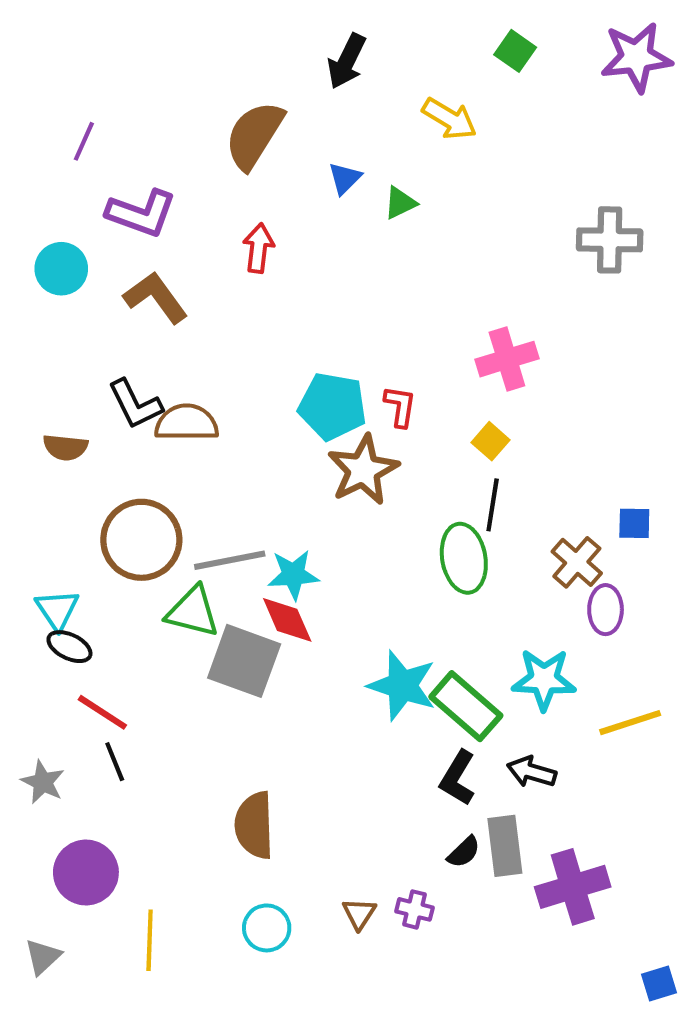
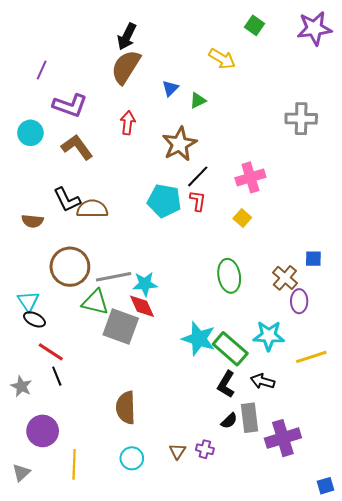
black arrow: (347, 61) -> (127, 37), moved
brown star: (363, 470) -> (179, 144), moved
black line: (493, 505) -> (198, 176), moved, turned 35

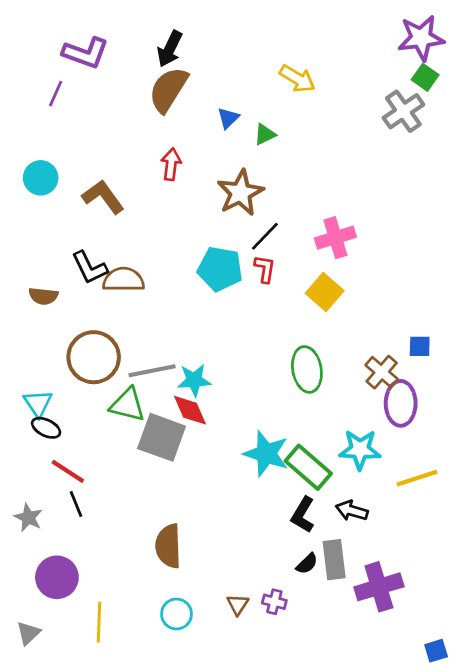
green square: (255, 25) -> (425, 77), moved
purple L-shape: (70, 105) -> (85, 53), moved
gray cross: (301, 119) -> (403, 111), moved, turned -36
yellow square: (242, 218) -> (325, 292), size x1.5
purple ellipse: (299, 301) -> (401, 403), size x1.4

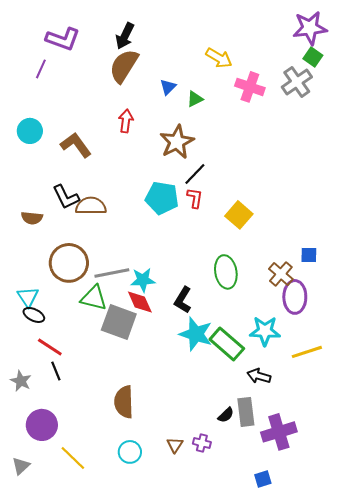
pink cross: (335, 238) -> (250, 87), moved, turned 36
black L-shape: (303, 515) -> (183, 300), moved
yellow line: (99, 622) -> (73, 458), turned -48
blue square: (436, 651) -> (263, 479), moved

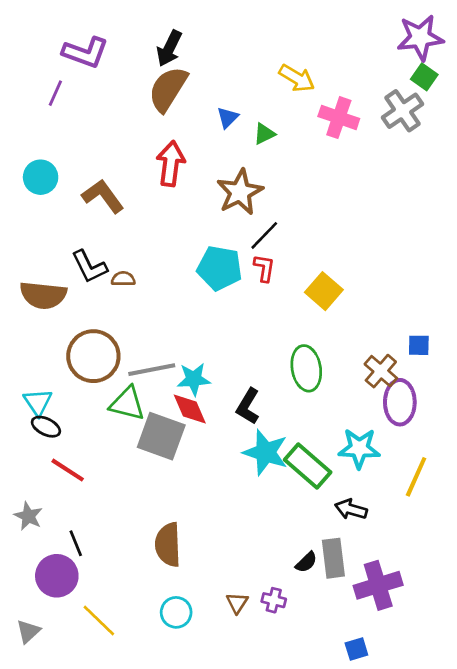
red arrow: (126, 121) -> (171, 164), size x1.4
brown semicircle: (91, 206) -> (123, 279), size x0.6
brown semicircle: (32, 218) -> (43, 295), size x1.6
yellow line: (307, 352) -> (416, 477), turned -48
black line: (56, 371) -> (76, 543), moved

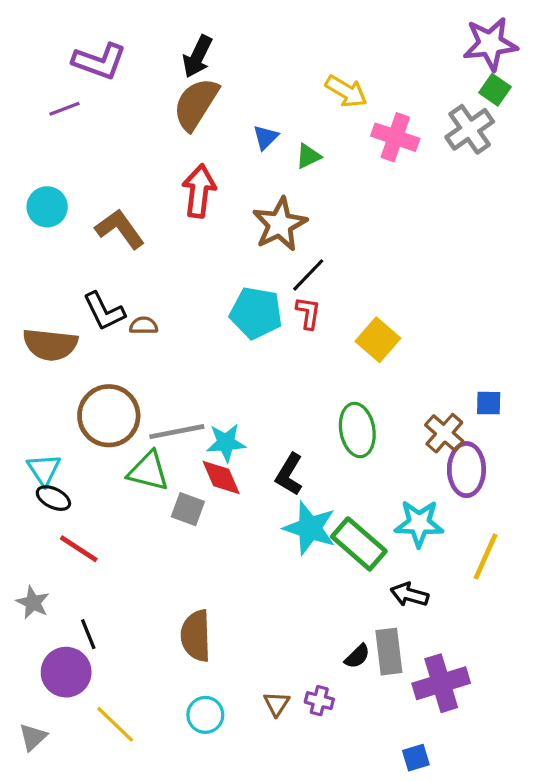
purple line: (55, 93) -> (64, 109), turned 45
gray square: (161, 436) -> (188, 509), size x0.6

